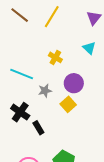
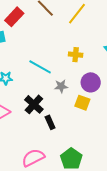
yellow cross: (55, 57) -> (76, 55), turned -32
yellow square: (68, 104) -> (82, 103), turned -35

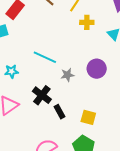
yellow cross: (76, 55) -> (87, 22), moved
yellow square: (82, 103) -> (88, 117), moved

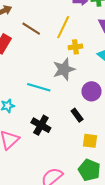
gray star: (67, 75) -> (64, 69), moved, size x1.6
black rectangle: (59, 112) -> (77, 115), moved

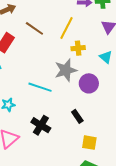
purple circle: (92, 91) -> (89, 83), moved

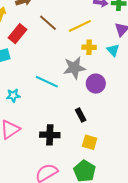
yellow line: (66, 28) -> (80, 26), turned 30
cyan triangle: (106, 57) -> (113, 50), moved
black cross: (41, 125) -> (50, 135), moved, turned -36

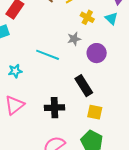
yellow cross: (89, 47) -> (87, 17), turned 32
gray star: (74, 68) -> (74, 39), size x0.6
black rectangle: (81, 115) -> (84, 86), size x1.5

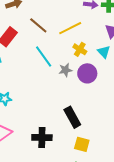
purple circle: (97, 53) -> (87, 73), moved
cyan line: (48, 55) -> (44, 57), moved, turned 30

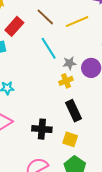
yellow cross: (80, 49) -> (66, 81), moved, turned 32
yellow square: (82, 144) -> (70, 139), moved

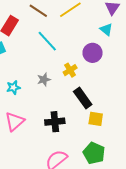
gray star: (69, 63) -> (44, 80), moved
yellow square: (70, 139) -> (96, 119), moved

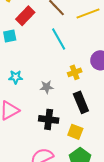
gray star: (44, 80) -> (47, 87), moved
yellow square: (96, 119) -> (75, 132), moved

